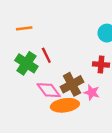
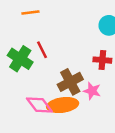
orange line: (24, 28) -> (30, 12), moved
pink diamond: (49, 90) -> (39, 105), moved

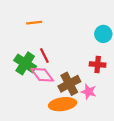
pink diamond: (39, 105) -> (42, 75), moved

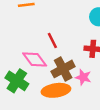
red line: (44, 55) -> (52, 41), moved
green cross: (25, 63) -> (17, 81), moved

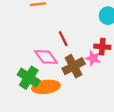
pink star: (83, 77) -> (93, 58), moved
orange ellipse: (56, 90) -> (46, 87), moved

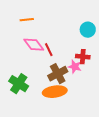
pink diamond: (46, 57) -> (34, 45), moved
orange ellipse: (46, 87) -> (55, 92), moved

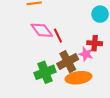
green cross: (19, 84) -> (45, 72), moved, turned 36
orange ellipse: (55, 92) -> (78, 78), moved

